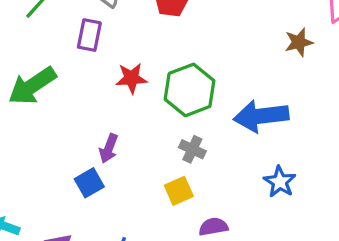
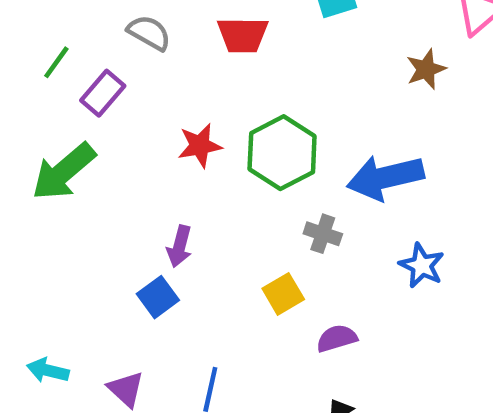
purple rectangle: (89, 35) -> (103, 93), moved, turned 36
gray cross: (192, 149) -> (323, 234), moved

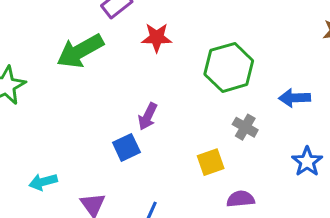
red star: (200, 145) -> (157, 37), moved
blue arrow: (385, 177) -> (295, 98), size x0.6
cyan arrow: (48, 370) -> (43, 182), turned -40

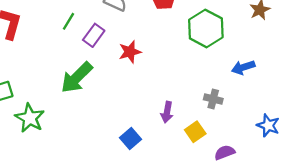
green hexagon: (229, 67) -> (206, 28), moved
purple arrow: (148, 116) -> (167, 112), moved
blue star: (307, 162) -> (268, 125), moved

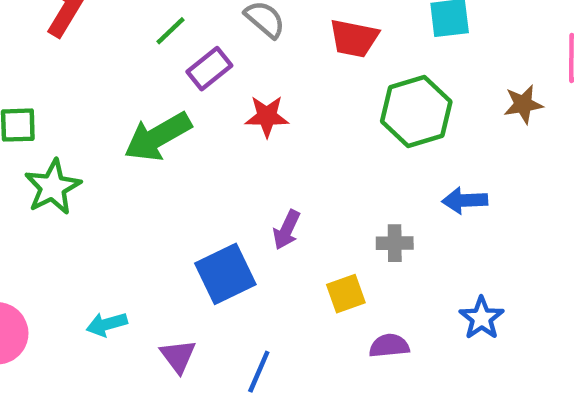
gray cross: (213, 99) -> (395, 243), turned -30
purple arrow: (167, 112) -> (287, 230), moved
blue square: (130, 138) -> (225, 274), size x1.5

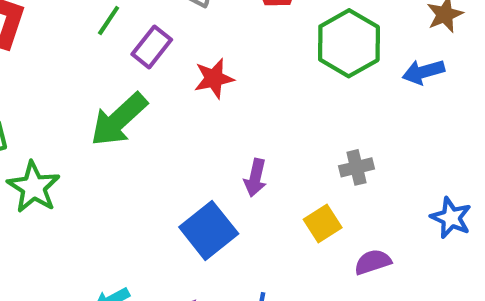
blue arrow: (465, 200) -> (423, 72), moved

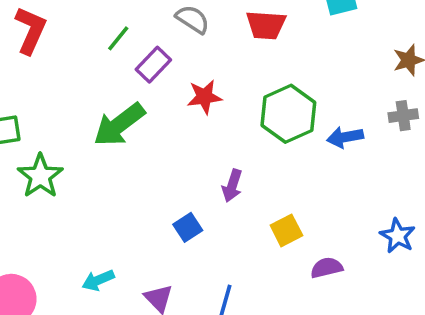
green hexagon: (349, 43) -> (288, 114), moved
blue arrow: (423, 72) -> (345, 137), moved
gray cross: (357, 167) -> (403, 116), moved
blue square: (209, 230) -> (188, 227), size x0.6

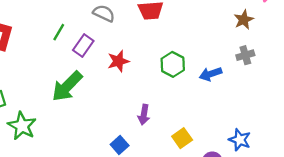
green hexagon: (288, 114) -> (173, 64), size x0.7
blue star: (398, 236) -> (240, 140), moved

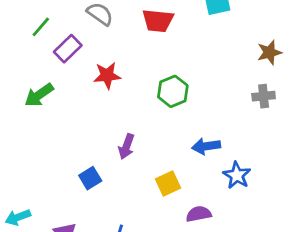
blue arrow: (211, 74) -> (206, 146), moved
green arrow: (67, 86) -> (39, 95), size x0.7
blue star: (240, 140) -> (237, 175), moved

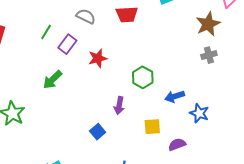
brown star: (269, 52) -> (208, 24), size x1.4
green hexagon: (173, 91) -> (143, 77), moved
yellow square: (168, 183) -> (152, 127), turned 30

